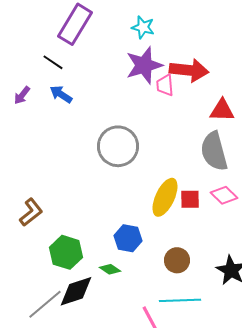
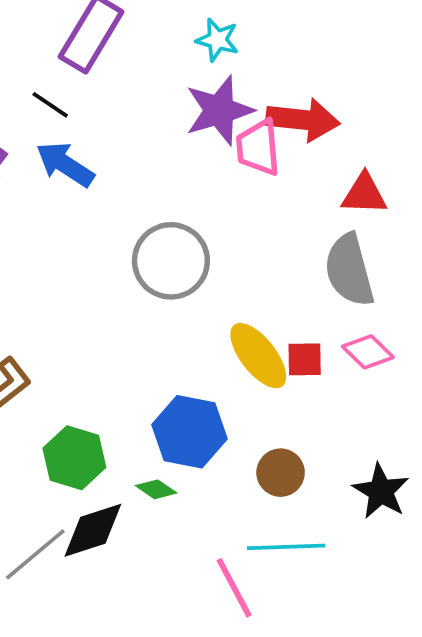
pink trapezoid: (165, 85) -> (258, 148), size x1.4
blue arrow: (61, 94) -> (65, 164), size x1.4
yellow ellipse: (165, 197) -> (258, 356), turned -63
blue hexagon: (128, 238) -> (190, 432), size x1.4

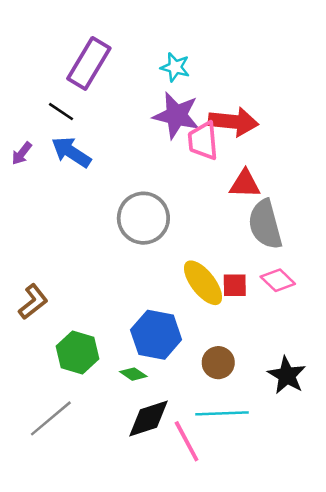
purple star: (219, 110) -> (176, 115), turned 30
red triangle: (364, 194) -> (245, 184), moved
black diamond: (93, 530) -> (148, 418), moved

